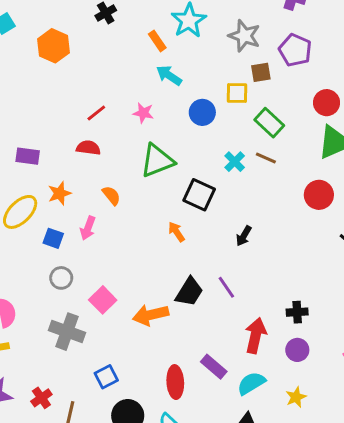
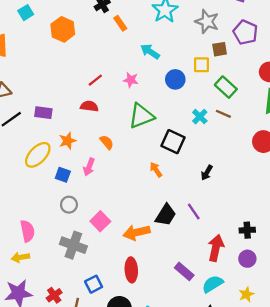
orange rectangle: (157, 41) -> (120, 23), moved
blue square: (106, 377) -> (94, 284), moved
red ellipse: (175, 382) -> (131, 270), moved

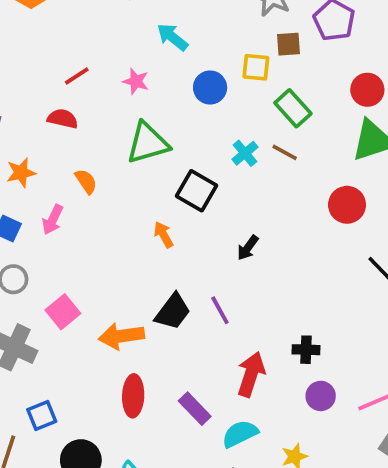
purple circle: (247, 259) -> (321, 396), moved
red ellipse: (131, 270) -> (133, 396), moved

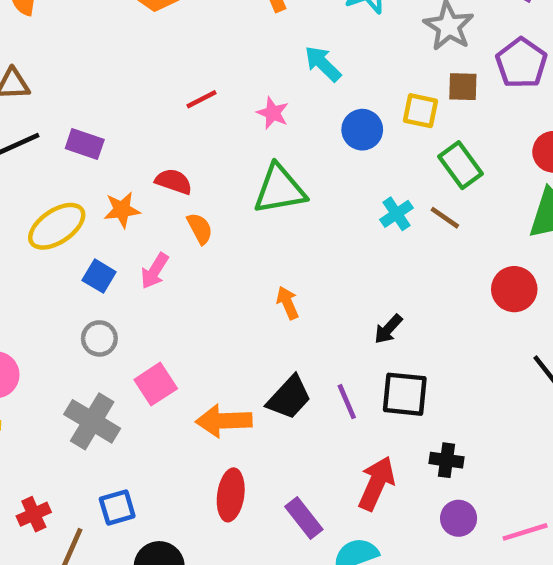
red semicircle: (63, 119) -> (174, 181), moved
black square: (196, 191) -> (405, 394), moved, turned -30

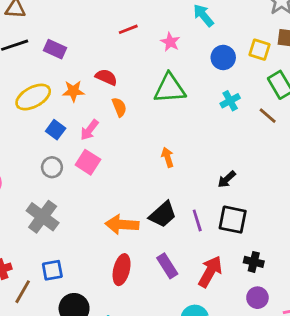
cyan cross: (397, 214) -> (230, 101), moved
pink square: (156, 384) -> (88, 162), moved, turned -30
purple rectangle: (304, 518) -> (167, 266), moved

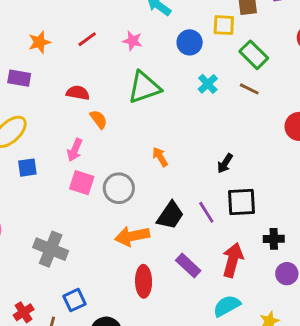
orange star: (73, 91) -> (39, 42), moved
blue square: (56, 130) -> (27, 168), moved, turned -30
gray circle: (52, 167) -> (119, 188), moved, size x1.4

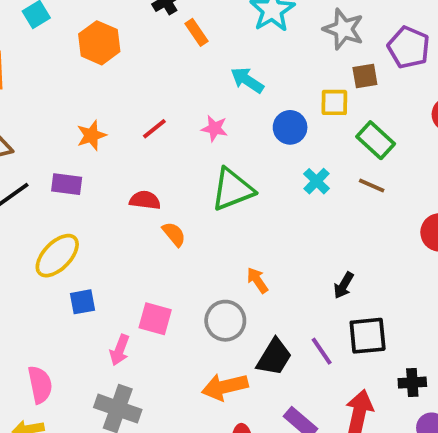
pink arrow: (75, 150) -> (120, 350), moved
gray circle: (119, 188) -> (225, 321), moved

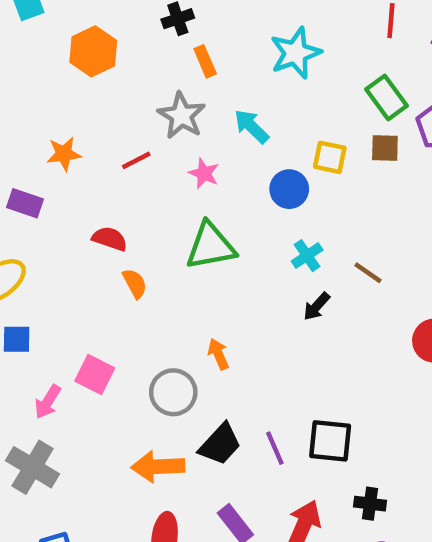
gray star: (343, 29) -> (181, 116), moved
yellow square: (334, 102) -> (330, 157), moved
green rectangle: (376, 140) -> (386, 97), moved
black arrow: (344, 285) -> (317, 306), moved

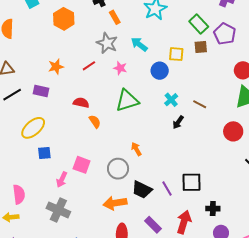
black trapezoid: (220, 444) -> (142, 190), turned 80

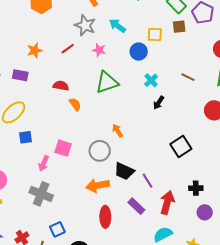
brown line: (200, 104) -> (188, 77), moved
black square: (191, 182) -> (181, 146), moved, turned -30
purple line: (167, 188) -> (148, 181), moved

